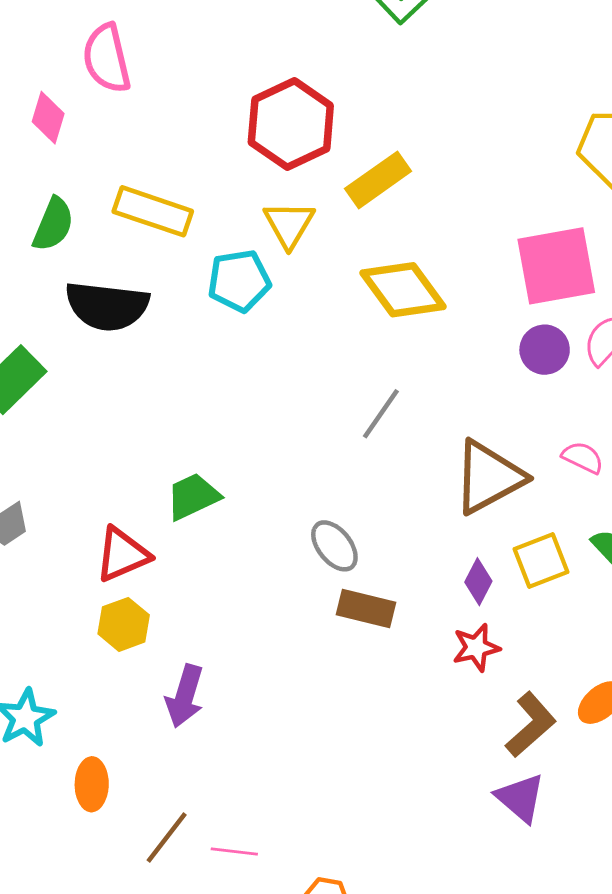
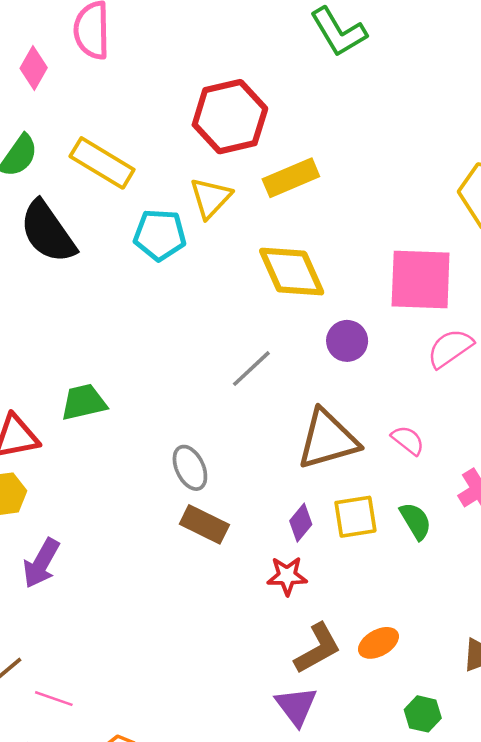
black semicircle: (107, 306) -> (48, 232), turned 36
purple circle: (545, 350) -> (347, 341), moved

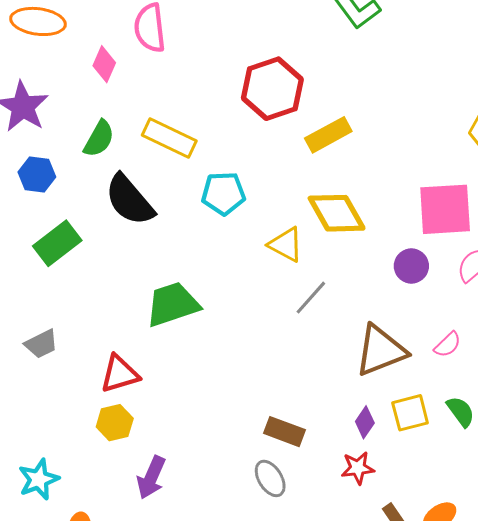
yellow triangle: (211, 198) -> (286, 244), moved, turned -39
purple circle: (347, 341) -> (411, 266), moved
green trapezoid: (84, 402) -> (173, 304), moved, size x1.4
pink semicircle: (408, 440) -> (448, 345), turned 104
gray ellipse: (190, 468) -> (270, 478), moved

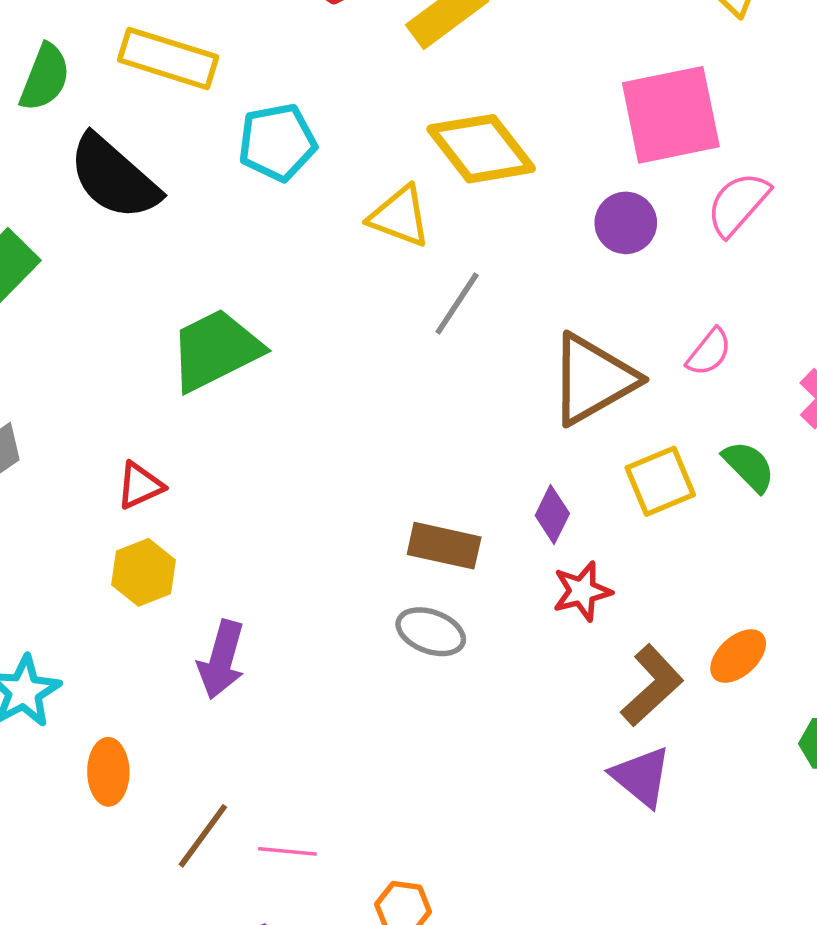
red triangle: (120, 374) -> (140, 486), size x0.7
purple diamond: (365, 422) -> (552, 514), moved
gray ellipse: (270, 478) -> (431, 632), turned -30

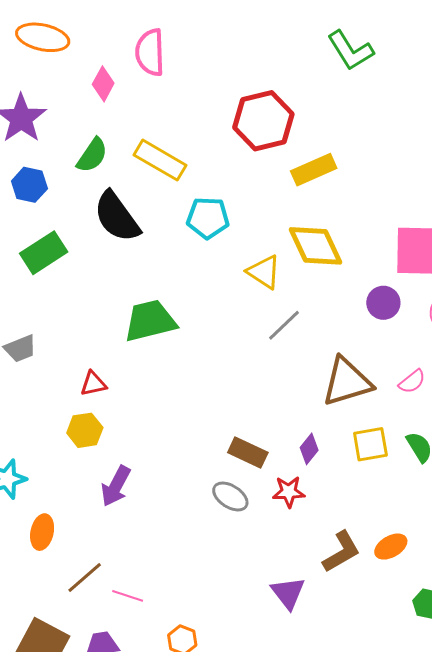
red star: (582, 591) -> (289, 492), moved
purple triangle: (641, 777) -> (288, 593), moved

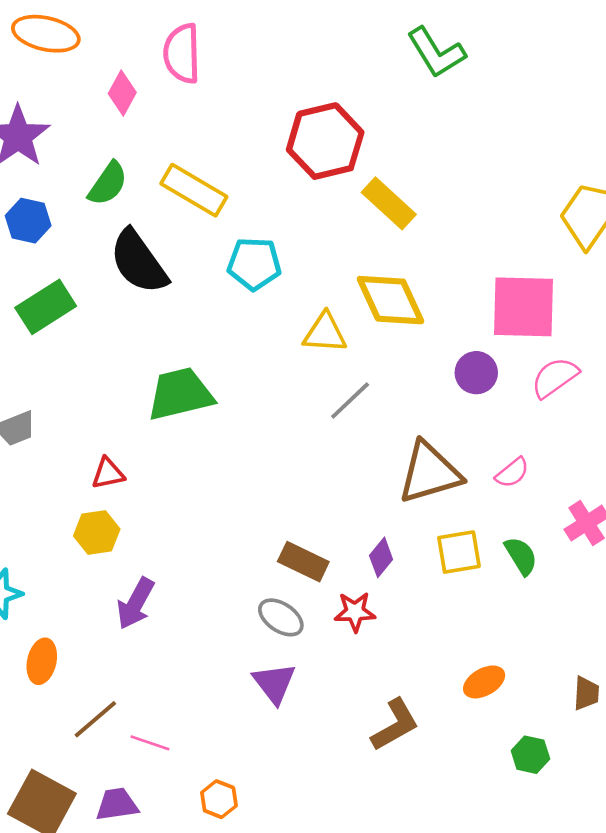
yellow rectangle: (314, 170) -> (389, 203), turned 66
yellow triangle: (264, 272) -> (325, 333), turned -30
brown L-shape: (341, 552) -> (395, 725), moved
purple triangle: (288, 593) -> (274, 683), moved

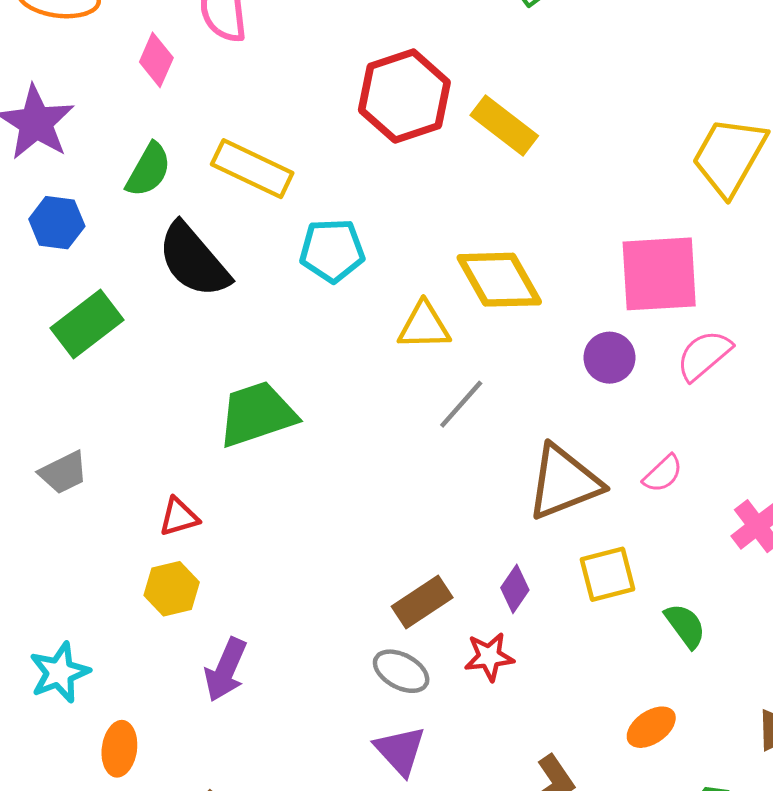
yellow rectangle: (389, 203) -> (504, 125), moved
green semicircle: (521, 556) -> (685, 626), moved
brown rectangle: (303, 562) -> (422, 602), turned -54

